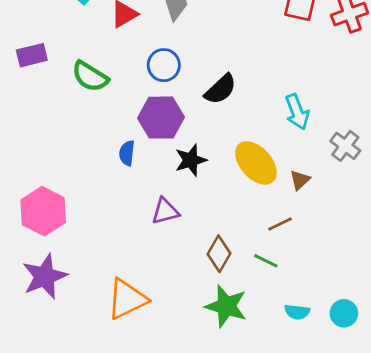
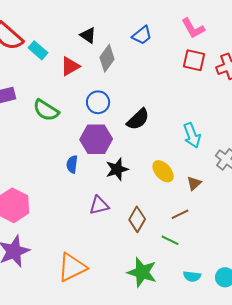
yellow ellipse: (256, 163) -> (163, 171), size x0.7
brown diamond: (219, 254) -> (137, 219), moved

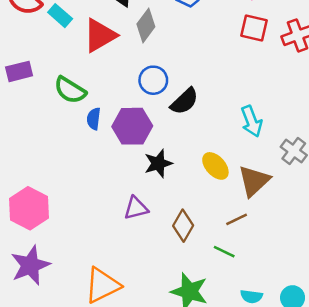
red triangle: (70, 66) -> (100, 35), size x1.4
blue circle: (98, 102) -> (153, 80), moved
blue semicircle: (72, 164) -> (94, 119), moved
brown triangle: (194, 183) -> (254, 181), size x1.8

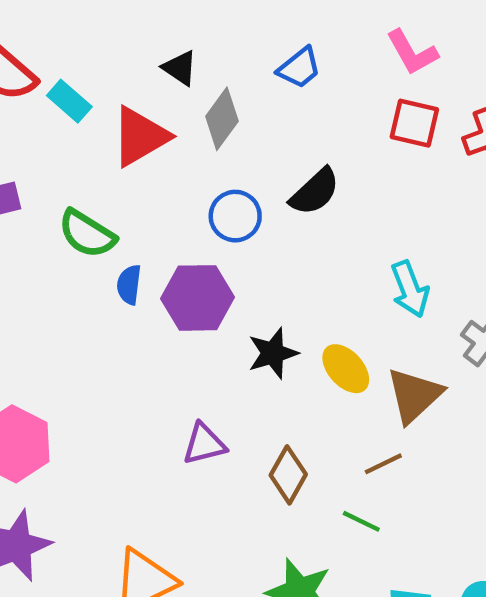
black semicircle: (184, 101) -> (315, 192), moved
black star: (158, 163) -> (273, 353), moved

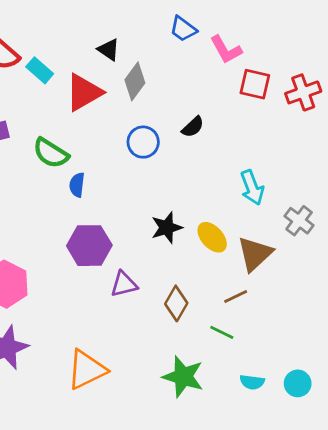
pink L-shape: (412, 52) -> (226, 50), moved
blue trapezoid: (299, 68) -> (183, 29), moved, turned 76
black semicircle: (315, 192) -> (193, 127), size x0.7
purple hexagon: (198, 298) -> (89, 246), moved

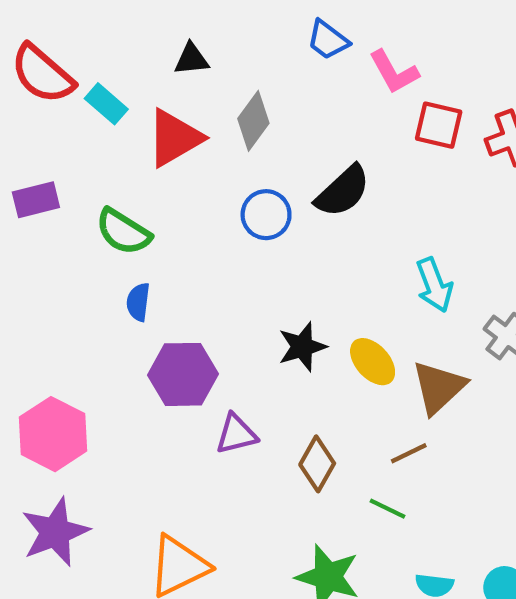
black triangle: (109, 50) -> (191, 59), moved, turned -40
black semicircle: (193, 127) -> (343, 191), size x1.6
blue semicircle: (77, 185) -> (138, 302), moved

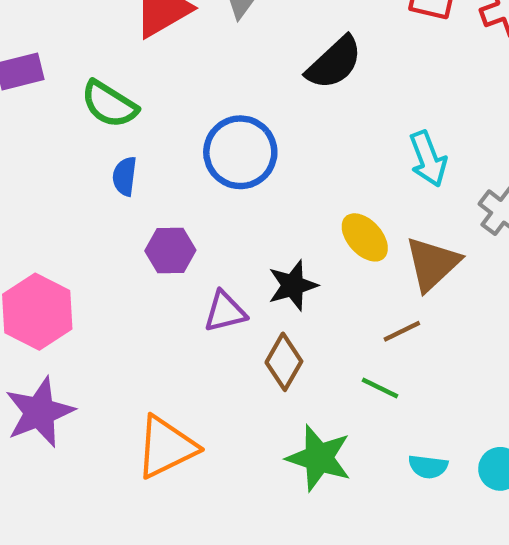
blue circle: (266, 215) -> (240, 152), moved, size x1.4
black star: (302, 347) -> (293, 285), moved
purple hexagon: (183, 374) -> (170, 251), size x0.7
brown diamond: (317, 464) -> (284, 362), moved

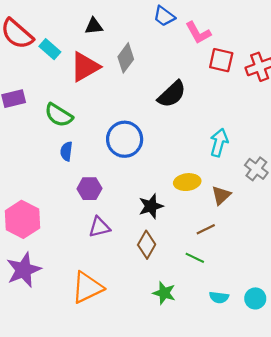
cyan arrow: (428, 159) -> (219, 143), turned -144
yellow ellipse: (365, 237) -> (187, 182), turned -55
brown triangle: (432, 264) -> (221, 195), size x0.7
purple triangle: (225, 312) -> (99, 227), moved
green star: (319, 458) -> (164, 293), size x0.7

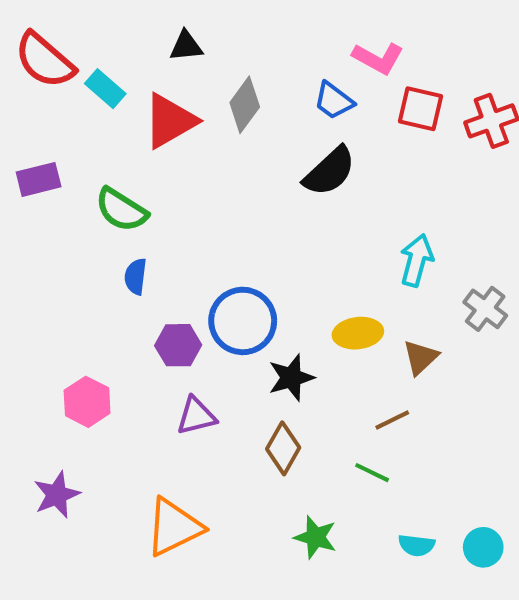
blue trapezoid: (164, 16) -> (334, 101), moved
pink L-shape: (198, 33) -> (378, 58), turned -32
blue circle: (125, 139) -> (243, 321), moved
pink hexagon: (22, 219) -> (87, 402), moved, size x0.7
purple star: (24, 270) -> (57, 495), size x0.7

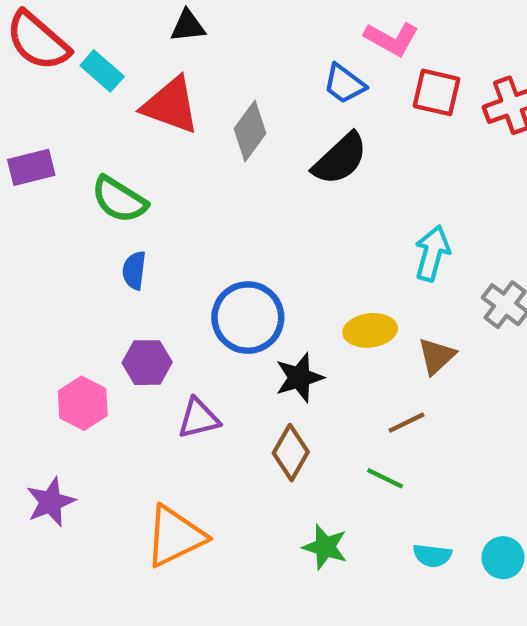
gray diamond: (245, 105) -> (250, 131), moved
red triangle: (170, 121) -> (171, 105), turned 50
purple hexagon: (178, 345) -> (147, 363), moved

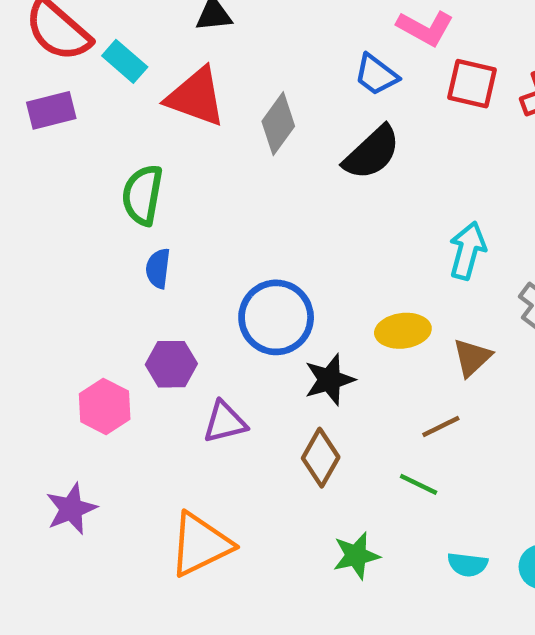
purple rectangle: (31, 167) -> (51, 110), moved
green semicircle: (119, 200) -> (142, 195), turned 68
green star: (325, 547) -> (356, 556), turned -30

